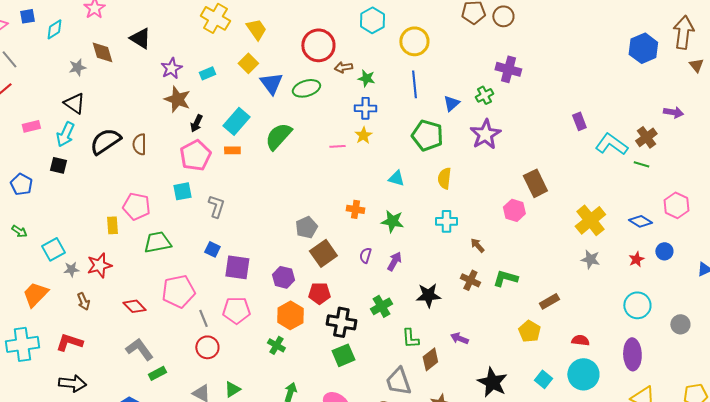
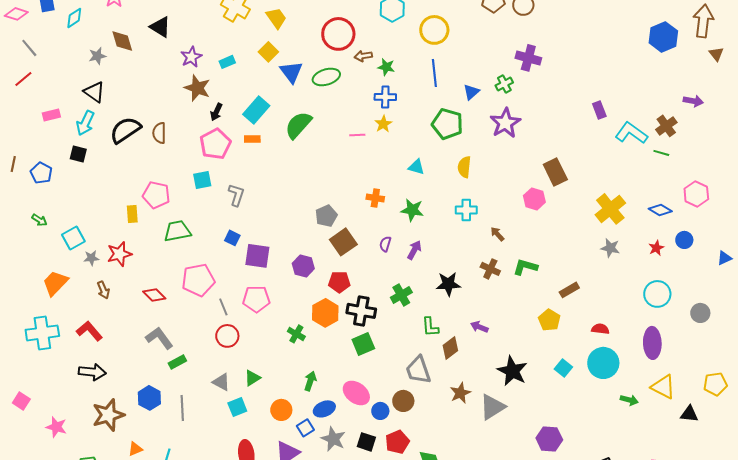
orange hexagon: (290, 315) -> (325, 313), moved
red L-shape: (69, 342) -> (89, 331), turned 32

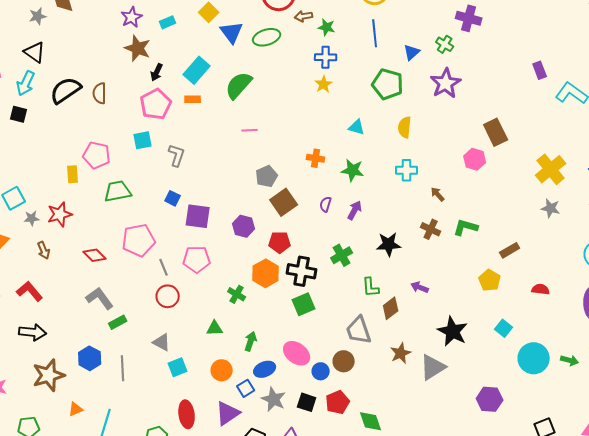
green cross: (504, 84) -> (445, 44), turned -30
pink line: (357, 135) -> (250, 130), moved
cyan circle: (603, 363) -> (534, 358), moved
green triangle: (252, 378) -> (215, 328), moved, turned 30

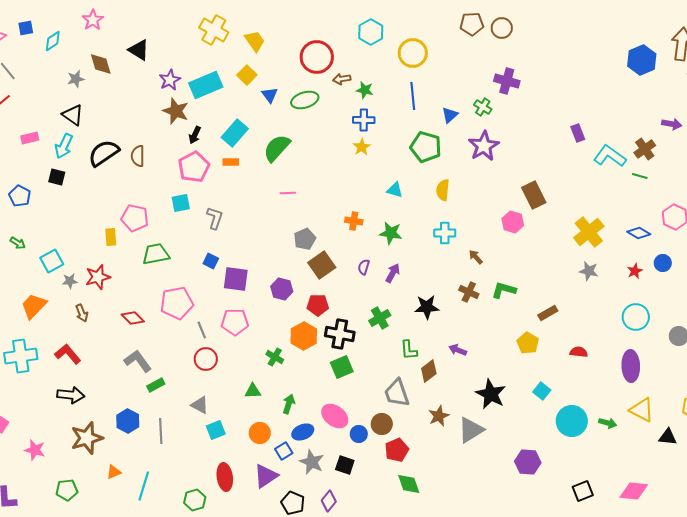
cyan rectangle: (168, 22) -> (206, 85), size x2.0
blue triangle: (232, 32) -> (270, 95), size x0.7
red pentagon: (338, 402) -> (397, 450), moved

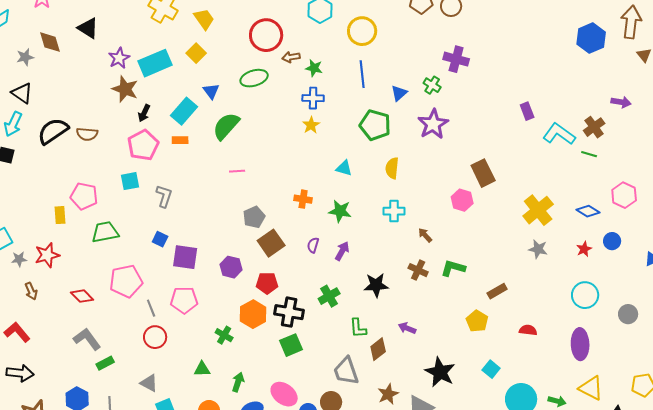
blue triangle: (270, 95) -> (211, 91), moved
brown semicircle: (138, 156) -> (87, 134), turned -85

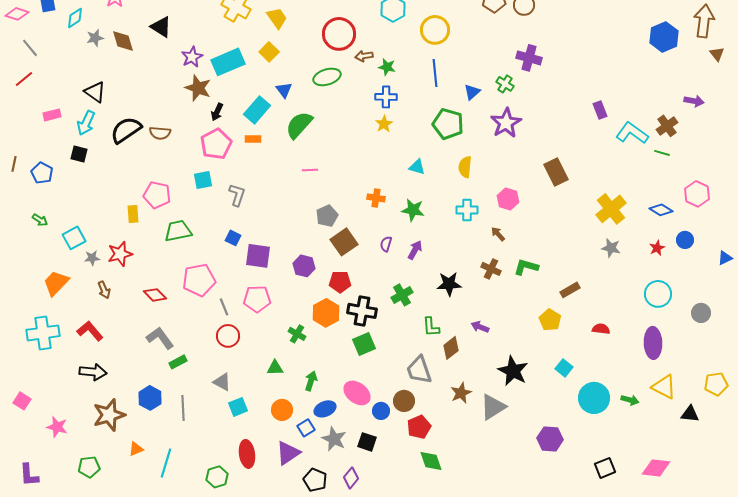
gray star: (25, 57) -> (95, 38), moved
pink hexagon: (462, 200) -> (508, 199), moved

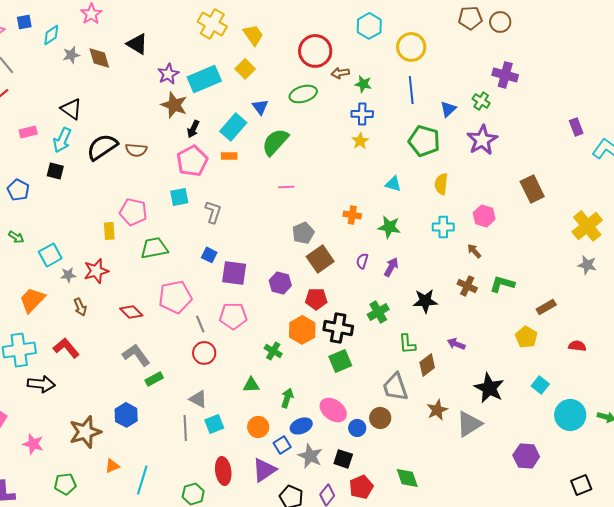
black arrow: (93, 372) -> (41, 384), moved
gray line: (183, 408) -> (185, 428), moved
red pentagon: (419, 427) -> (361, 487), moved

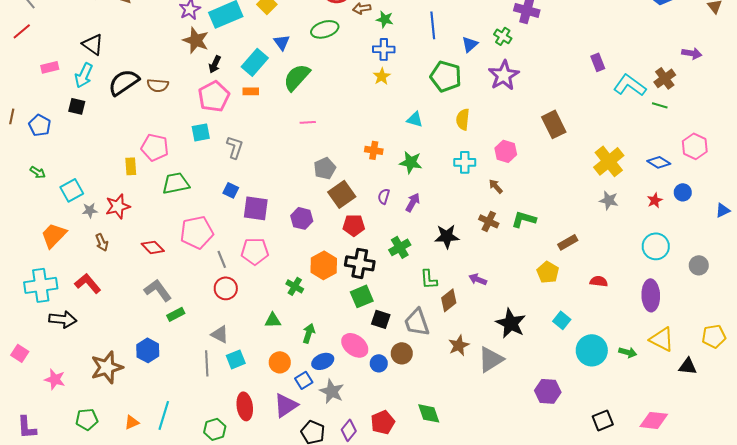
red pentagon: (316, 299) -> (354, 225), moved
black square: (343, 459) -> (381, 319), moved
orange triangle: (112, 466) -> (132, 422), moved

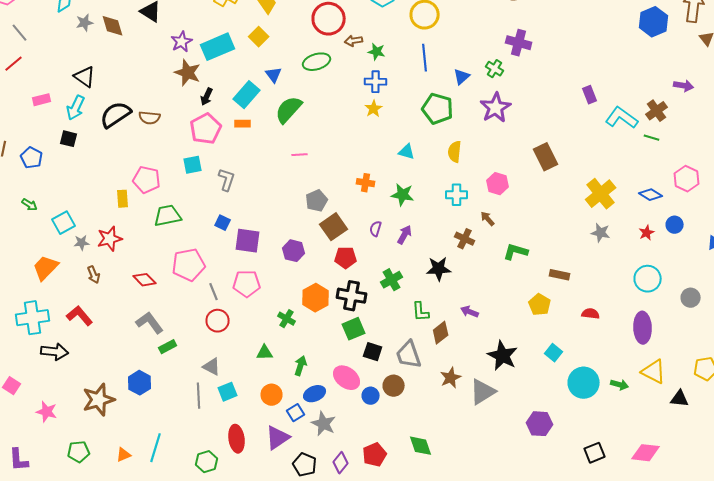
brown cross: (489, 221) -> (465, 239), moved
brown rectangle: (568, 242) -> (560, 275), turned 42

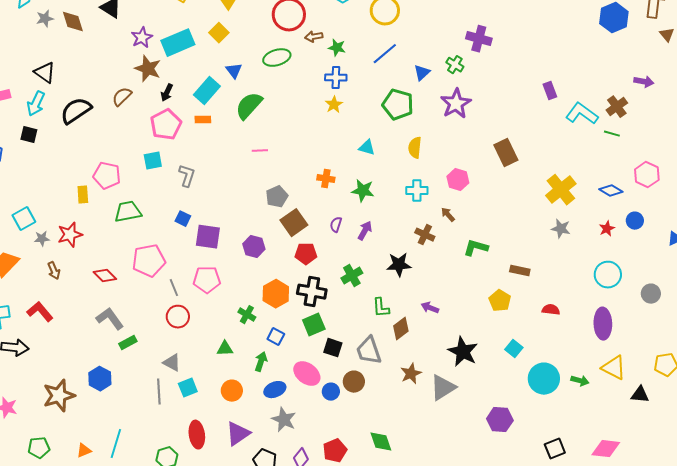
blue line: (425, 58) -> (385, 54), turned 56
brown semicircle: (150, 118) -> (122, 97), moved, turned 130
blue square: (296, 413) -> (276, 337), moved, turned -30

